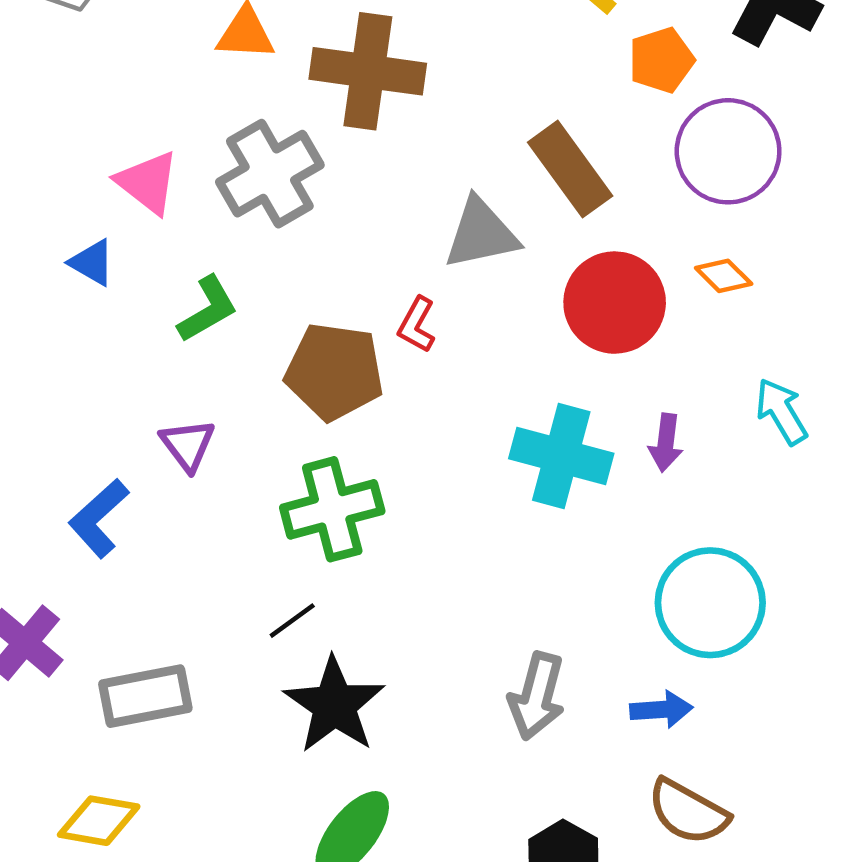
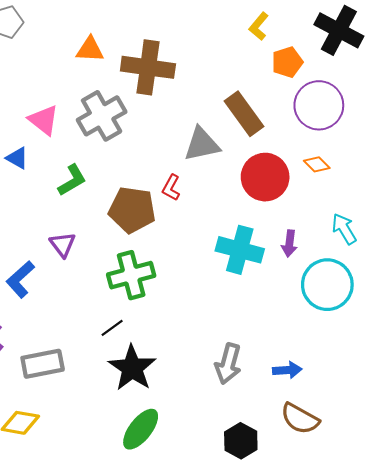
cyan circle: (710, 603) -> (327, 285), moved

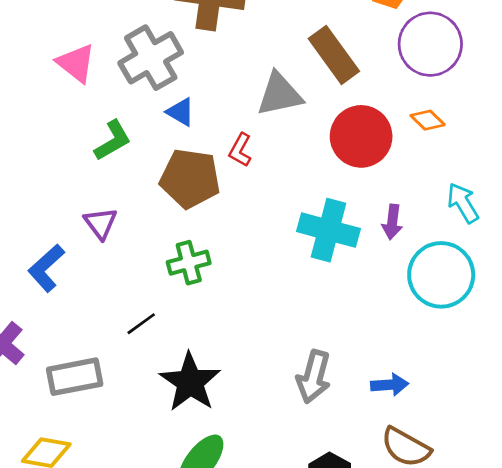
blue triangle: (17, 158) -> (181, 112), moved
green cross: (131, 275) -> (189, 263), size x0.7
black line: (112, 328) -> (141, 324), moved

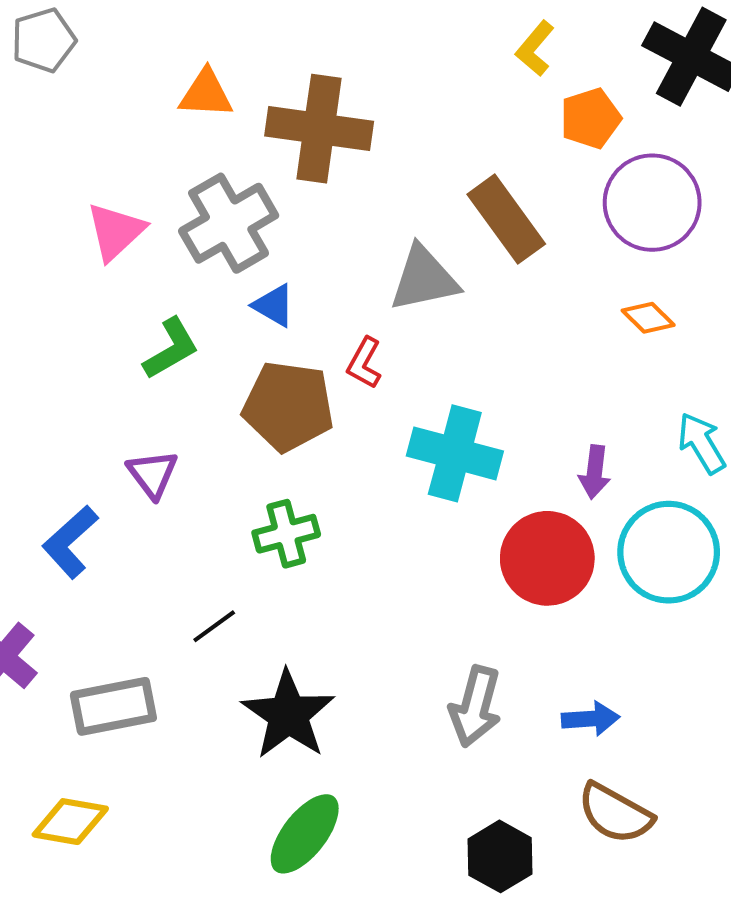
pink triangle: (76, 63) -> (116, 231), turned 39
red circle: (361, 136) -> (547, 558), moved
cyan cross: (329, 230) -> (455, 453), moved

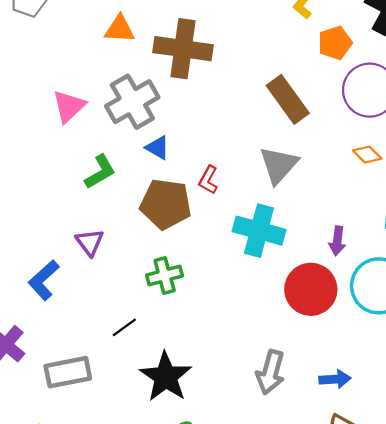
gray triangle: (424, 279) -> (279, 165), moved, turned -36

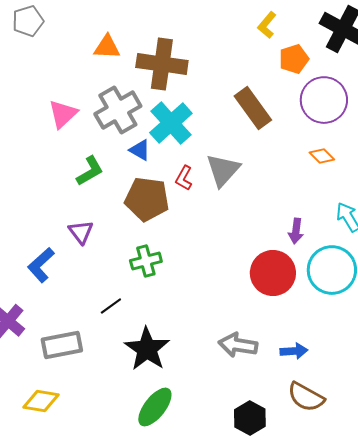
gray triangle: (279, 165) -> (223, 170), moved
cyan cross: (259, 231) -> (171, 123), moved, turned 33
gray arrow: (270, 372) -> (238, 345), turned 84

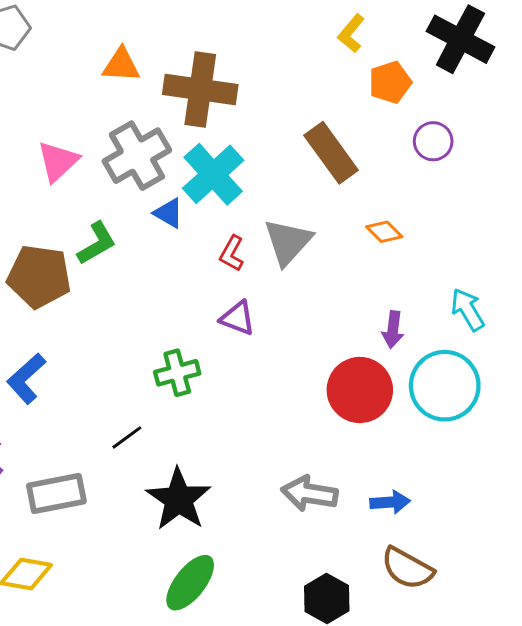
purple circle: (324, 100) -> (433, 141), size x0.6
orange diamond: (322, 156) -> (384, 232), moved
brown pentagon: (147, 199) -> (39, 276), moved
purple triangle: (81, 232) -> (238, 318), moved, turned -32

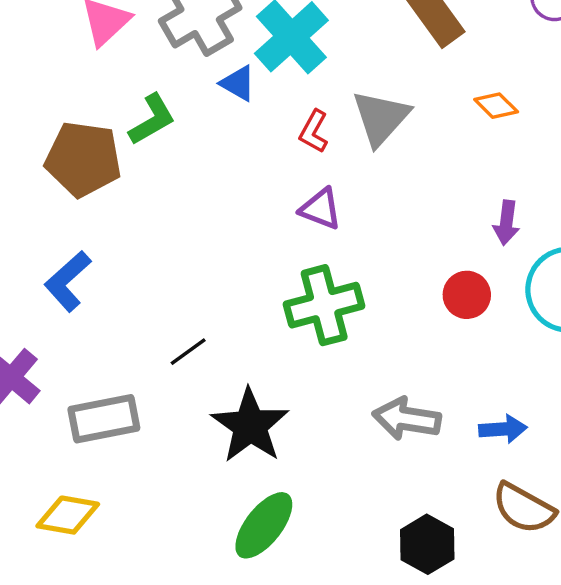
green cross: (177, 373) -> (324, 305), moved, size x1.4
red circle: (360, 390) -> (467, 295), size x0.6

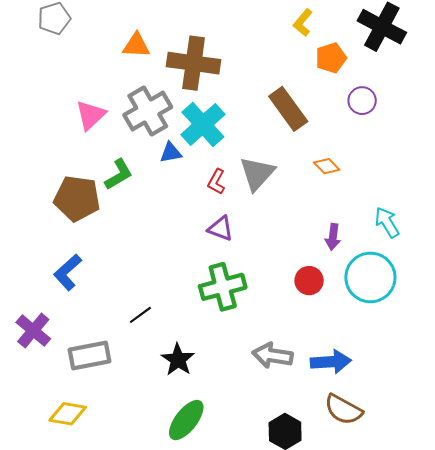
blue triangle: (238, 83) -> (171, 153), turned -40
black star: (250, 426) -> (178, 360), size x0.7
blue arrow: (503, 429) -> (331, 362), size x1.4

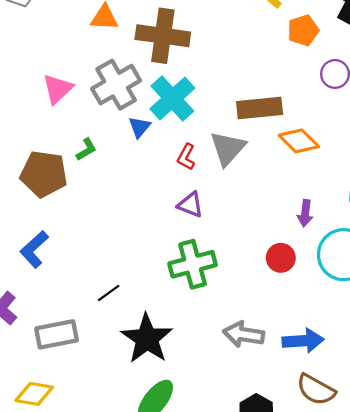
brown rectangle: (288, 109) -> (260, 108), moved, turned -60
blue triangle: (171, 153) -> (139, 127), turned -40
orange diamond: (327, 166) -> (299, 141), size x1.5
green L-shape: (119, 174) -> (86, 149), size x0.7
black star: (178, 360) -> (147, 339), size x1.5

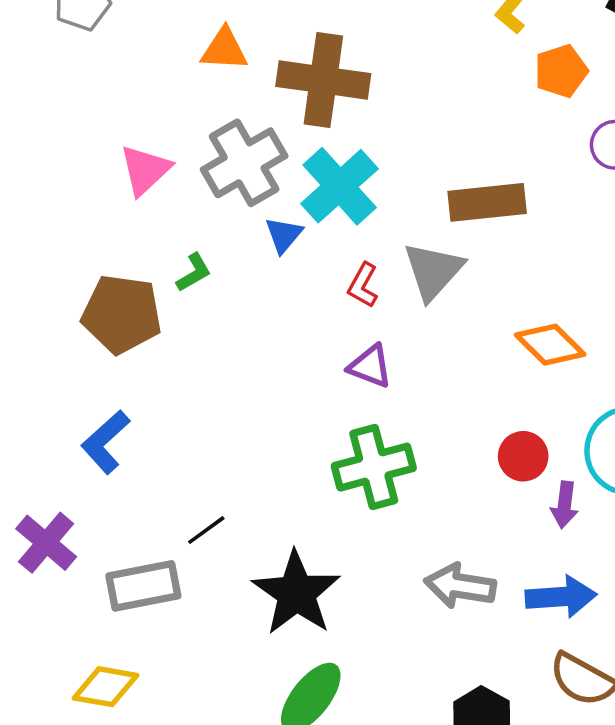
orange diamond: (299, 141) -> (550, 345), moved
purple arrow: (305, 213) -> (565, 505), moved
black line: (109, 293) -> (206, 530), moved

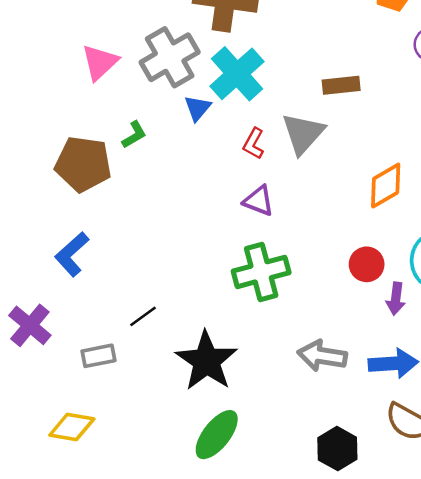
brown rectangle: (487, 202) -> (341, 85), size x0.7
orange diamond: (550, 345) -> (386, 186), turned -75
gray rectangle: (143, 586) -> (99, 356), size x0.7

